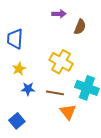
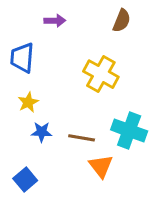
purple arrow: (59, 14) -> (55, 21), moved
brown semicircle: (80, 27) -> (122, 21), moved
yellow cross: (61, 62) -> (101, 74), moved

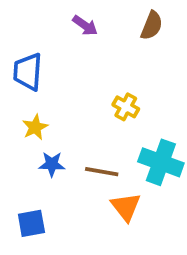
purple arrow: (55, 21) -> (85, 25), moved, turned 36
yellow cross: (101, 74) -> (126, 107), moved, size x0.6
blue square: (25, 179) -> (31, 223), turned 30

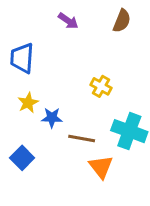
blue star: (52, 164) -> (52, 118), moved
blue square: (31, 223) -> (22, 158), moved, turned -35

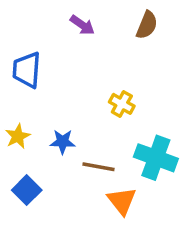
yellow star: (28, 103) -> (18, 136), moved

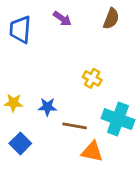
blue trapezoid: (27, 70) -> (20, 30), moved
yellow star: (18, 136) -> (13, 103), turned 30
orange triangle: (122, 201) -> (92, 152), turned -40

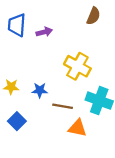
purple arrow: (62, 19) -> (44, 32), moved, turned -49
yellow cross: (92, 78) -> (77, 66), size x1.6

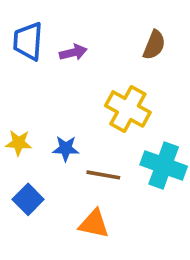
brown semicircle: (93, 16) -> (154, 45), moved
orange triangle: (77, 128) -> (94, 224), moved

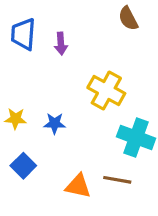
brown semicircle: (154, 45) -> (128, 18), moved, turned 130
purple arrow: (73, 52) -> (61, 44), turned 100
brown line: (103, 175) -> (117, 180), moved

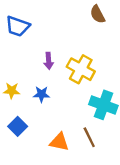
blue trapezoid: (23, 34) -> (18, 26), turned -75
purple arrow: (61, 44) -> (49, 61), moved
brown line: (117, 180) -> (89, 137), turned 54

